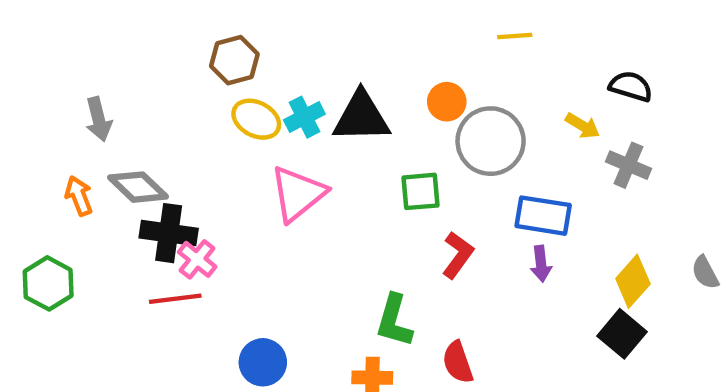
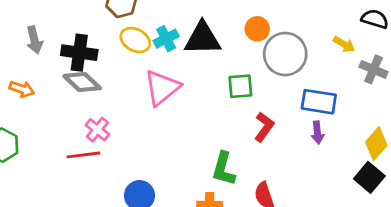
gray diamond: (138, 187) -> (82, 82), moved
orange arrow: (79, 196) -> (22, 89), turned 130
black cross: (169, 233) -> (79, 53), moved

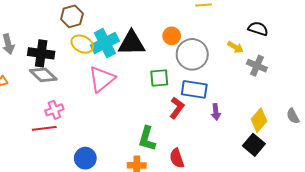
cyan cross: (166, 39) -> (105, 43), size x1.5
blue rectangle: (319, 102) -> (194, 89), moved
pink cross: (97, 130) -> (54, 110), turned 30

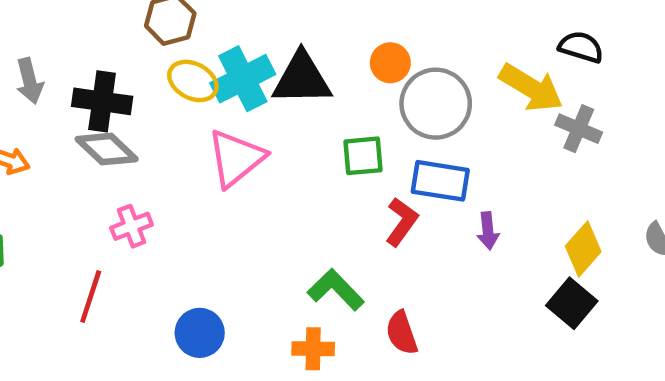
yellow arrow: (235, 47) -> (531, 88), size x1.8
red line: (44, 128) -> (91, 297), moved, turned -65
green L-shape: (147, 139) -> (336, 290), turned 120

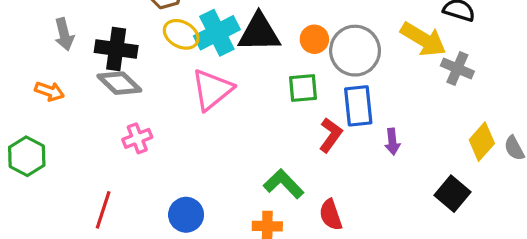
orange circle: (390, 63) -> (314, 39), moved
blue rectangle: (440, 181) -> (358, 106), turned 75
yellow diamond: (583, 249) -> (482, 142), moved
red line: (91, 297) -> (103, 210), moved

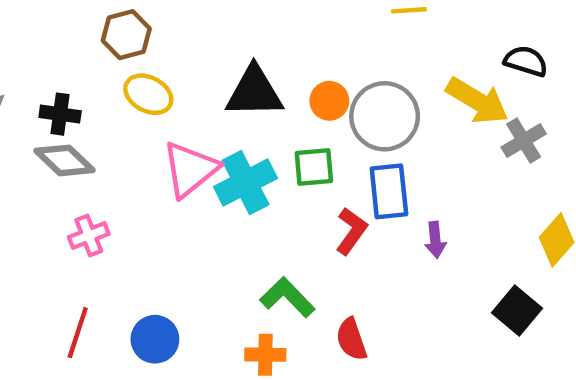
cyan cross: (217, 33) -> (245, 182), moved
black cross: (116, 49) -> (60, 114), size x0.7
gray cross: (457, 68) -> (524, 141), turned 36
red line: (103, 210) -> (78, 333), moved

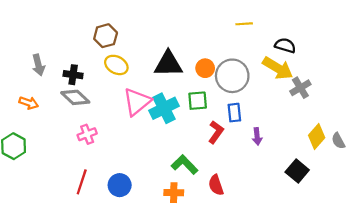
black semicircle: (526, 61) -> (285, 45), moved
blue rectangle: (389, 191) -> (234, 113), size x0.7

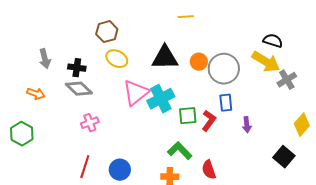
yellow line: (244, 24) -> (186, 17), moved
green square: (198, 101) -> (188, 116), moved

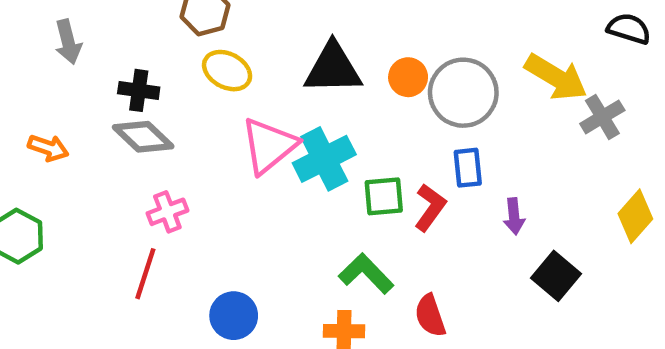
black semicircle: (273, 41) -> (629, 29), moved
gray arrow: (45, 59) -> (68, 42), moved
black square: (284, 157) -> (556, 276), moved
red line: (85, 167) -> (145, 274), moved

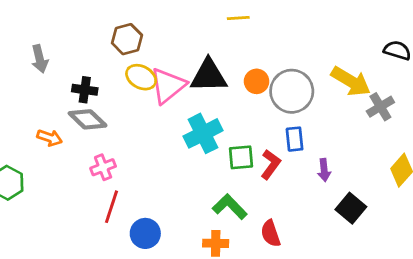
pink triangle: (269, 146) -> (168, 86), moved
orange arrow: (48, 148) -> (50, 138), moved
red line: (145, 274) -> (111, 207), moved

